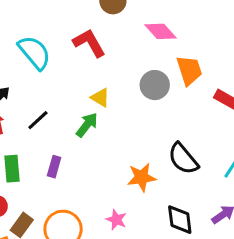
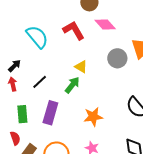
pink diamond: (160, 31) -> (105, 25), moved
purple rectangle: (54, 167) -> (50, 113), size x1.6
orange star: (142, 177) -> (93, 117), moved

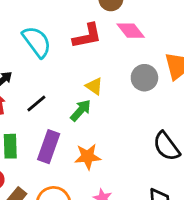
red L-shape: (74, 30) -> (87, 36), turned 105
orange star: (93, 117) -> (88, 157), moved

